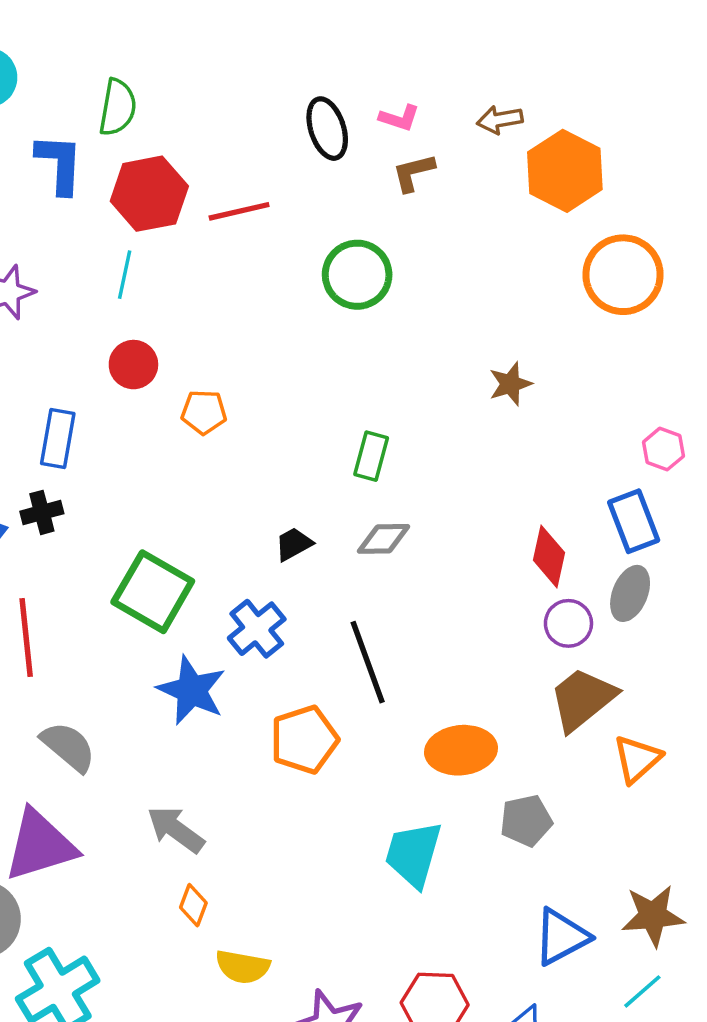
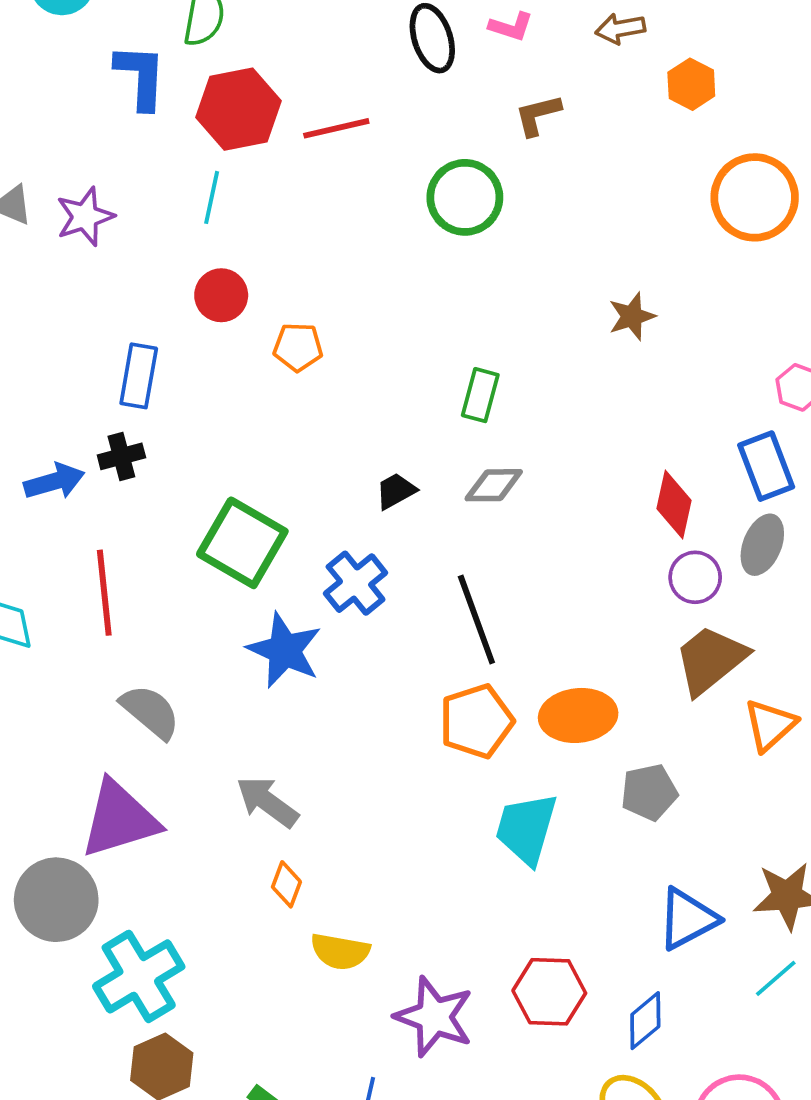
orange hexagon: (565, 171) -> (691, 84), size x0.6
brown L-shape: (413, 173) -> (538, 115), moved
orange pentagon: (304, 740) -> (476, 721), moved

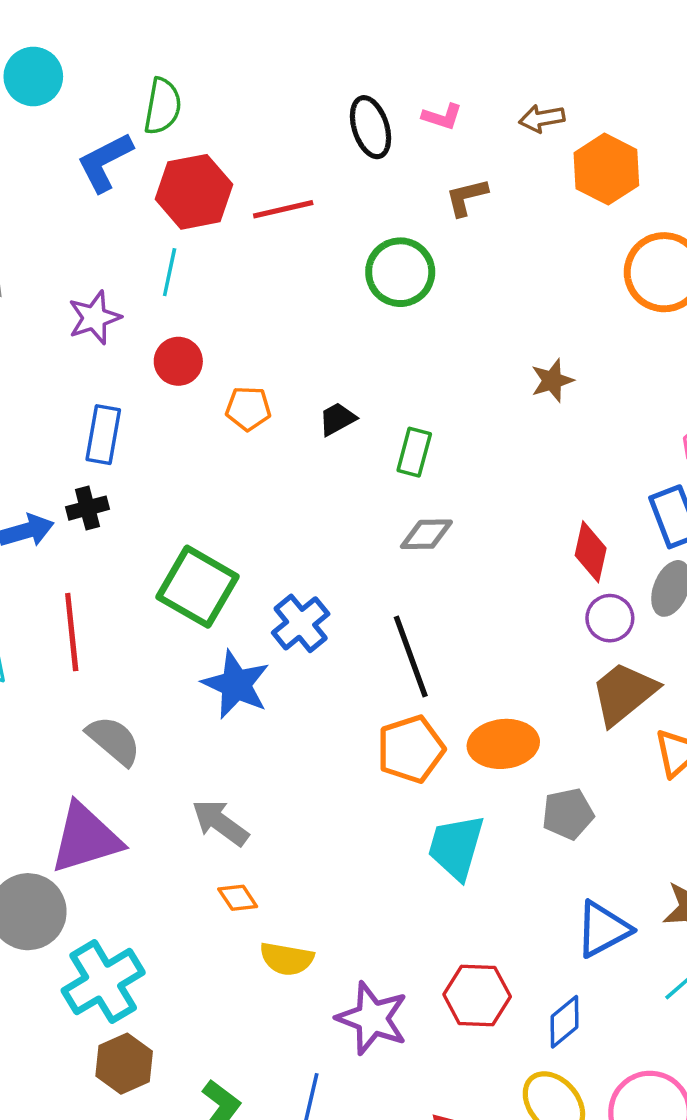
blue L-shape: (141, 77) -> (105, 162), turned -120
orange hexagon: (691, 84) -> (606, 169), size x1.5
purple star: (85, 217) -> (94, 318), moved
black trapezoid: (396, 491) -> (337, 419), moved
orange diamond: (286, 884) -> (238, 898), turned -54

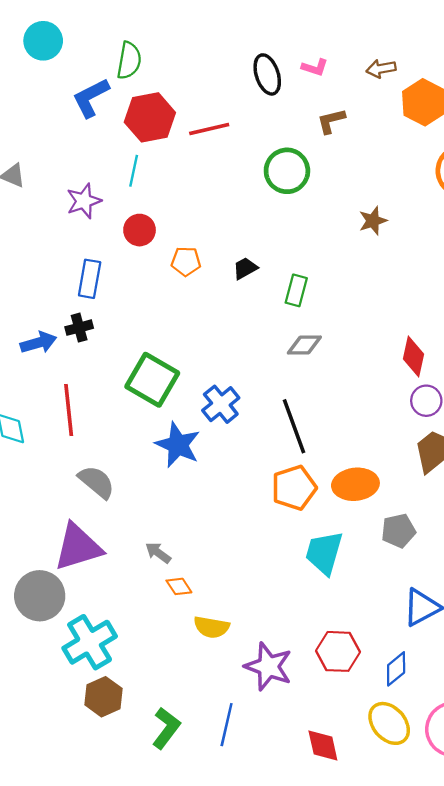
brown star: (552, 381) -> (373, 221), moved
gray arrow: (220, 823) -> (158, 553), moved, size x0.7

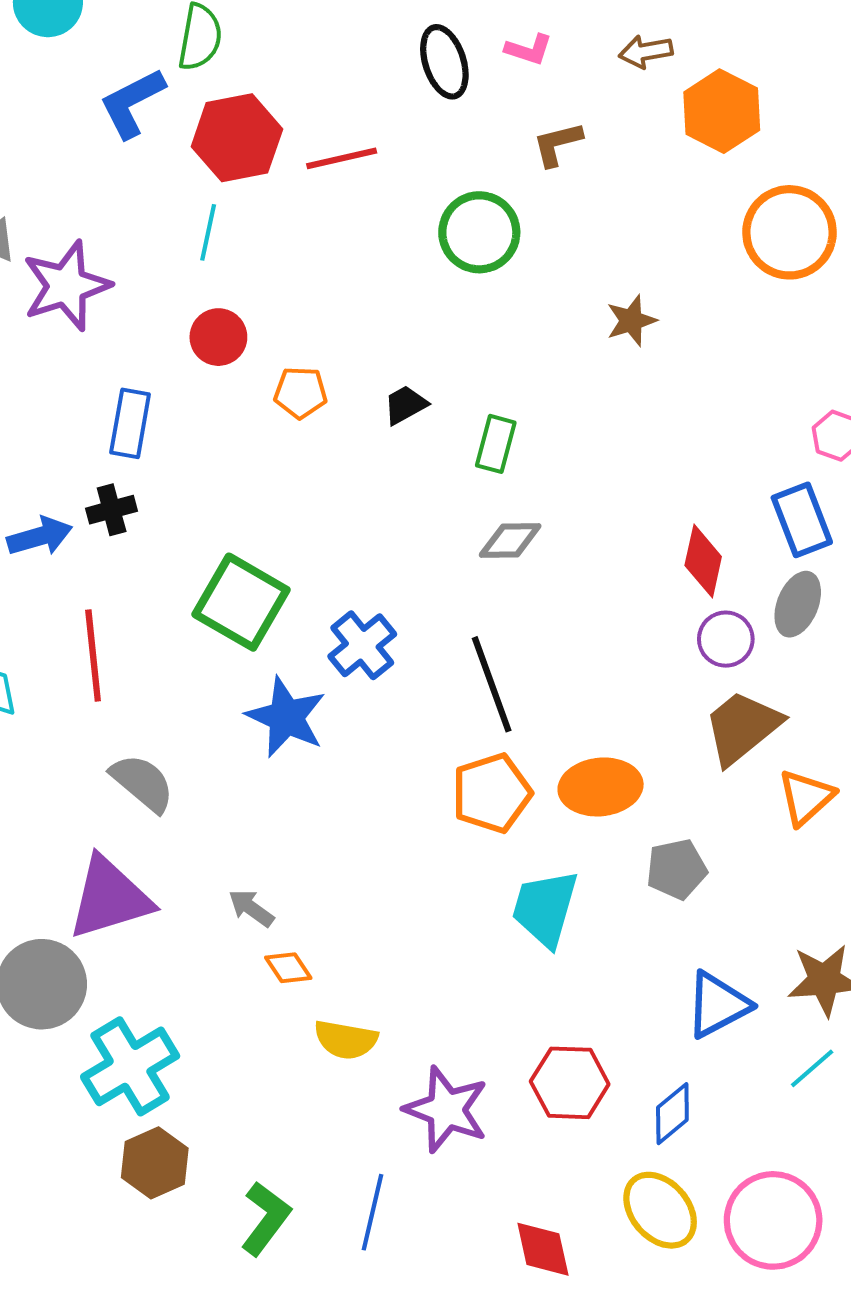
purple star: (84, 201) -> (66, 286), moved, size x1.4

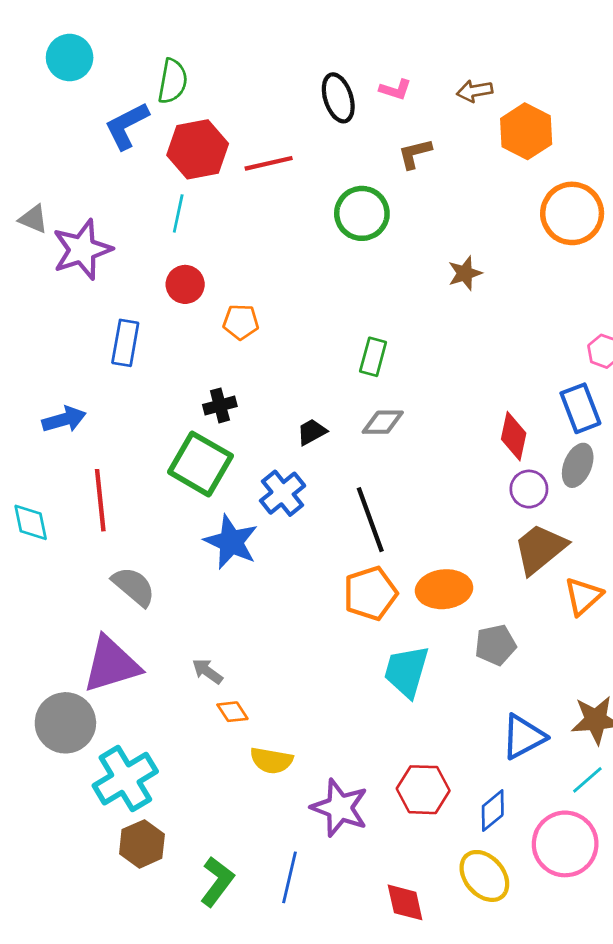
black trapezoid: (405, 405) -> (312, 432), moved
black cross: (112, 510) -> (220, 405), moved
pink circle: (773, 1220) -> (565, 844), moved

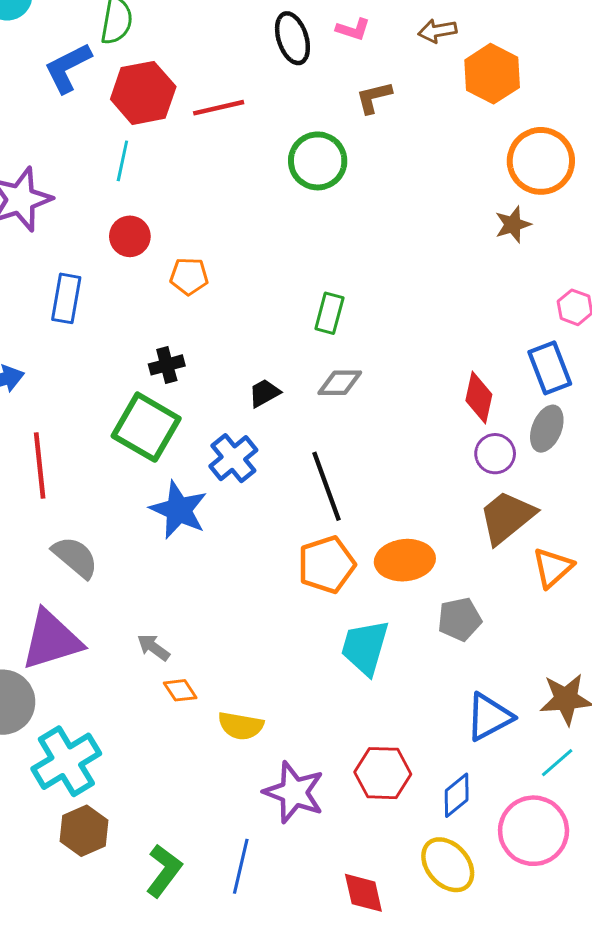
brown star: (465, 273) -> (513, 225), moved
yellow semicircle: (271, 760) -> (241, 726), moved

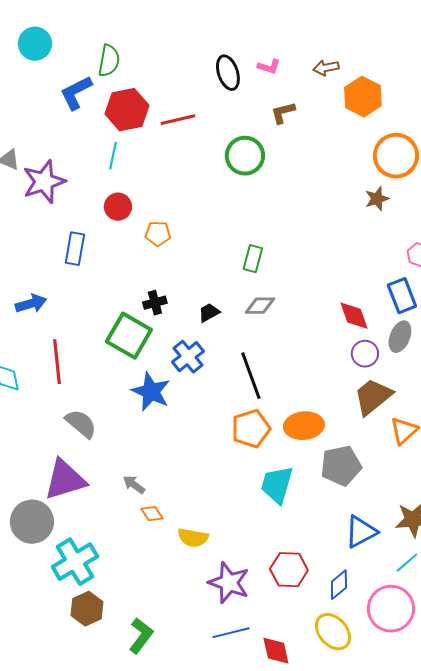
black cross: (167, 365) -> (155, 303), moved
red diamond: (479, 398) -> (354, 316), turned -32
gray pentagon: (460, 619) -> (341, 466), size x1.4
blue line: (241, 866) -> (231, 633), moved, turned 63

